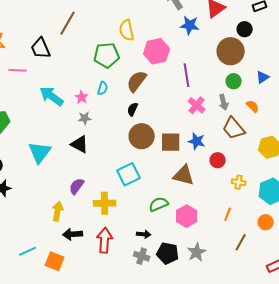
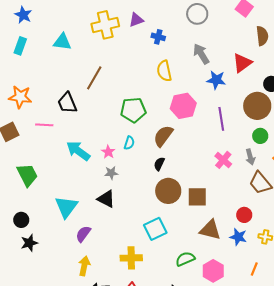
yellow semicircle: (127, 30) -> (164, 71), moved
purple line: (187, 75) -> (221, 119), moved
blue star: (197, 141) -> (238, 237), moved
purple semicircle: (77, 186) -> (83, 234), moved

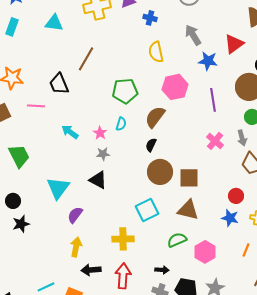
cyan arrow: (78, 151) -> (70, 132), size x0.7
brown triangle: (210, 230) -> (188, 210), moved

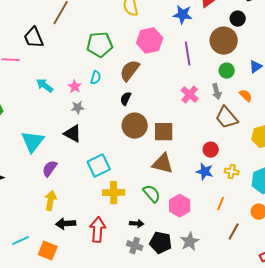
cyan square: (147, 210) -> (99, 166), moved
yellow cross: (123, 239) -> (114, 193), moved
green semicircle: (177, 240) -> (152, 194), turned 72

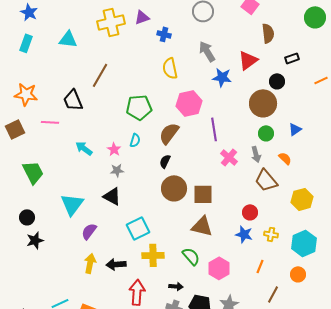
purple line: (188, 54) -> (214, 129), moved
black arrow: (66, 224) -> (116, 264), moved

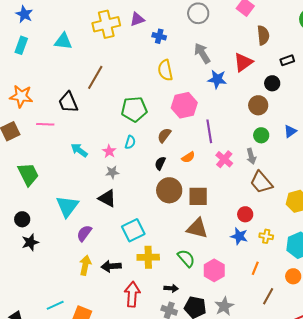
brown circle: (263, 103) -> (258, 105), size x0.7
brown semicircle: (169, 133) -> (164, 135), size x0.7
orange semicircle: (285, 158) -> (188, 157), moved, turned 104

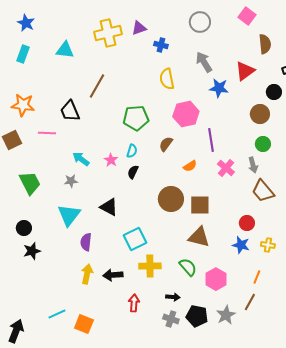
black semicircle: (160, 163) -> (133, 172), moved
gray star: (112, 172) -> (71, 181), moved
purple semicircle: (84, 233) -> (86, 242), turned -30
red arrow: (132, 294) -> (134, 303), size x0.7
brown line: (268, 296) -> (250, 302), moved

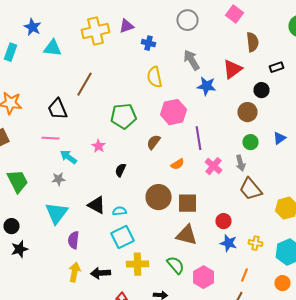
blue star: (26, 23) -> (32, 27), moved
pink line: (47, 133) -> (50, 138), moved
cyan semicircle: (132, 151) -> (120, 211), moved, turned -112
pink star: (111, 160) -> (98, 146), moved
red circle: (247, 223) -> (224, 221), moved

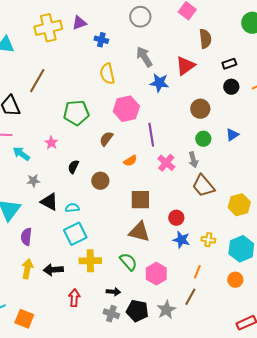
black circle: (262, 90) -> (231, 87), moved
gray star: (58, 179) -> (33, 181), moved
brown circle: (158, 197) -> (100, 181), moved, size x0.7

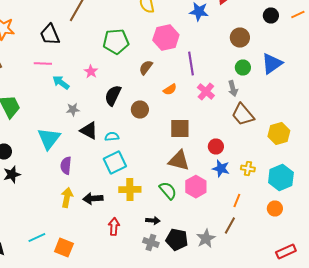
blue triangle: (232, 135) -> (272, 64), size x1.6
black semicircle: (73, 167) -> (113, 96), size x1.5
pink hexagon: (156, 274) -> (196, 186), moved

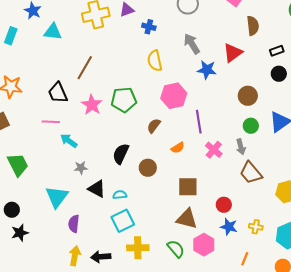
pink star: (91, 72) -> (92, 105), moved, size x1.5

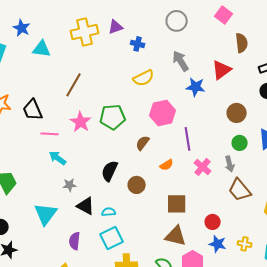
yellow semicircle: (155, 61) -> (144, 78), turned -105
black trapezoid: (58, 93) -> (33, 110), moved
pink line: (51, 122) -> (50, 134), moved
purple semicircle: (74, 224) -> (75, 241), moved

